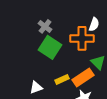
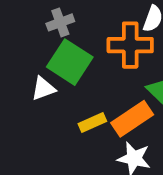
gray cross: (45, 26) -> (60, 22), turned 32
white triangle: (36, 87) -> (43, 89), moved

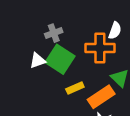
white triangle: (43, 89) -> (37, 61), moved
yellow rectangle: (92, 123) -> (75, 88), moved

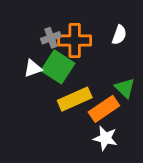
orange cross: (100, 48) -> (75, 40), moved
yellow rectangle: (75, 88) -> (75, 99), size x1.6

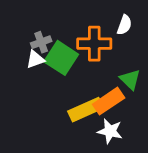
gray cross: (51, 38) -> (41, 42), moved
orange cross: (75, 40) -> (94, 44), moved
yellow rectangle: (75, 99) -> (86, 110), moved

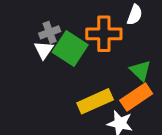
white triangle: (35, 59) -> (44, 50), turned -36
orange rectangle: (109, 101) -> (136, 97), moved

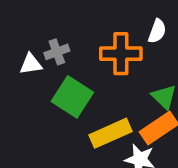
green square: (70, 49) -> (72, 97), moved
white triangle: (44, 50) -> (31, 64), moved, turned 48

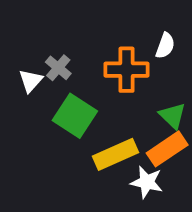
gray cross: (57, 52) -> (58, 68), turned -30
white triangle: (31, 64) -> (31, 81), turned -40

